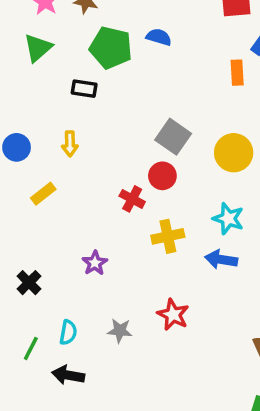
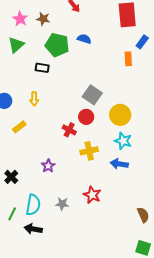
yellow circle: (234, 153) -> (120, 115), moved
cyan semicircle: (68, 332) -> (33, 205), size x1.5

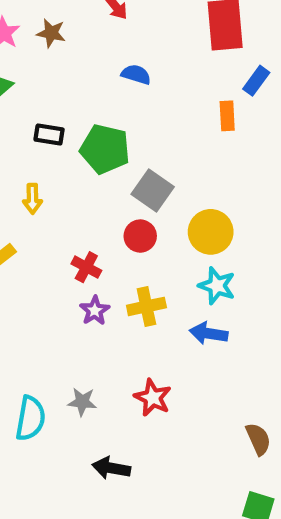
green pentagon: (57, 45) -> (105, 149), moved
red cross: (69, 130) -> (86, 267), moved
purple star: (48, 166) -> (95, 311), moved
gray star: (62, 204) -> (82, 402), moved
black arrow: (33, 229) -> (111, 468), moved

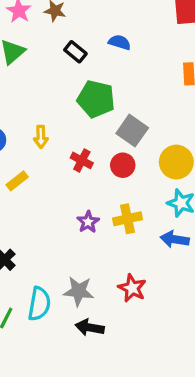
black rectangle: (49, 135) -> (75, 52), moved, turned 30
red cross: (86, 267) -> (82, 160), moved
gray star: (82, 402) -> (79, 291), size x1.4
black arrow: (111, 468) -> (90, 327), moved

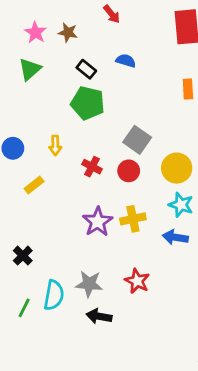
green pentagon: (96, 99) -> (88, 103), moved
purple star: (88, 222) -> (98, 222), size x1.5

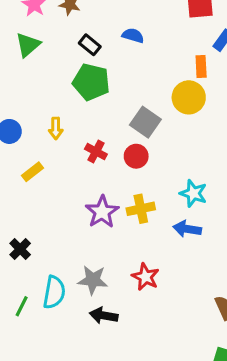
yellow circle: (177, 168) -> (189, 97), moved

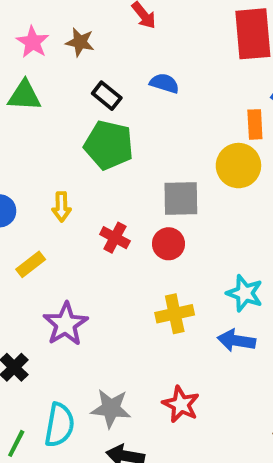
green triangle: (28, 45) -> (24, 96), turned 44
gray square: (145, 122) -> (181, 199), turned -36
purple star: (102, 212) -> (66, 324), moved

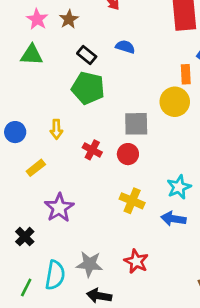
brown star: (80, 42) -> (69, 19), turned 30
cyan star: (245, 293) -> (179, 187), turned 30
yellow cross: (175, 314) -> (132, 201), turned 35

